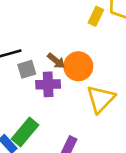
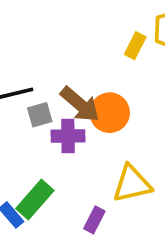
brown arrow: (56, 61) -> (80, 104), size x1.6
yellow triangle: (101, 99) -> (132, 184), moved, turned 32

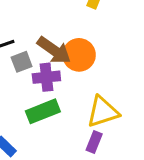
green rectangle: (35, 200) -> (43, 111), moved, turned 32
purple rectangle: (94, 220) -> (94, 142), moved

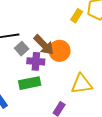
gray square: (22, 62) -> (22, 49), turned -32
yellow triangle: (103, 112) -> (82, 84), moved

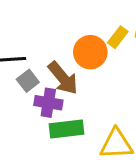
orange circle: (60, 51) -> (90, 52), moved
green rectangle: (30, 83) -> (67, 129), moved

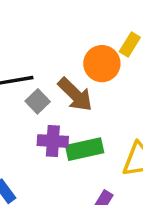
purple cross: (48, 103) -> (53, 141), moved

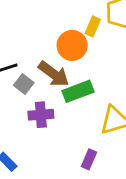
green rectangle: (85, 149) -> (78, 91), moved

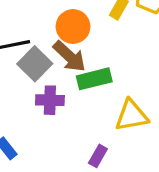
orange circle: (72, 45) -> (73, 27), moved
gray square: (24, 84) -> (35, 64), size x1.5

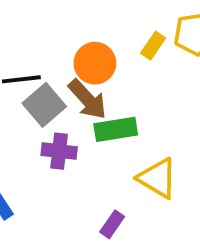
yellow triangle: (132, 115) -> (158, 178), turned 36

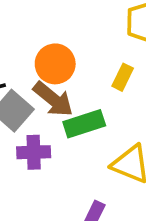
yellow rectangle: (153, 46) -> (123, 77), moved

